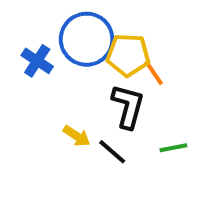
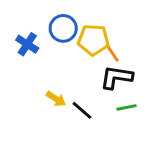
blue circle: (87, 39) -> (63, 28), size x0.7
black L-shape: (128, 106) -> (116, 77), moved, turned -96

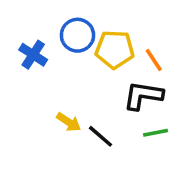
orange line: (112, 53) -> (154, 60), moved

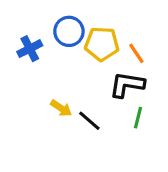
blue cross: (33, 55) -> (30, 49), turned 30
green line: (156, 133) -> (138, 118), turned -65

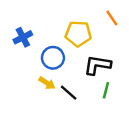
blue circle: (69, 31) -> (53, 58), moved
orange line: (136, 53) -> (112, 18), moved

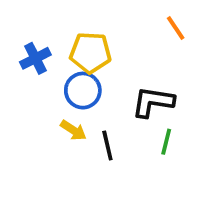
yellow pentagon: (78, 34) -> (90, 53), moved
black line: (69, 93) -> (107, 145), turned 36

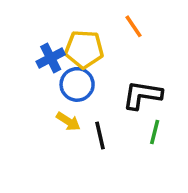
orange line: (176, 28) -> (133, 26), moved
blue cross: (35, 58) -> (51, 58), moved

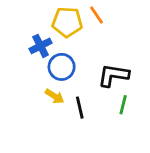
orange line: (133, 26) -> (97, 15), moved
yellow pentagon: (84, 49) -> (67, 22), moved

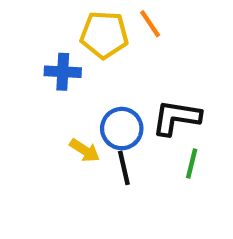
blue cross: (41, 46) -> (63, 72), turned 30
blue circle: (62, 67) -> (122, 129), moved

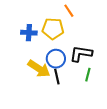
yellow pentagon: (104, 35) -> (53, 29), moved
yellow arrow: (85, 150) -> (39, 69), size x1.6

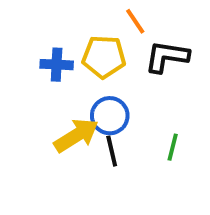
black L-shape: (81, 54) -> (167, 57), moved
yellow arrow: (39, 69) -> (76, 135), turned -65

